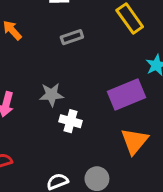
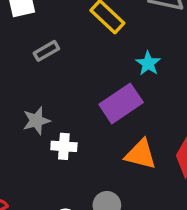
orange triangle: (134, 141) -> (141, 154), turned -44

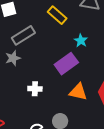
gray rectangle: (46, 51) -> (23, 35), size x1.6
gray star: (36, 121) -> (13, 58), moved

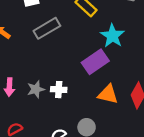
cyan star: (81, 41) -> (112, 36), size x1.5
gray star: (13, 58) -> (36, 89), moved

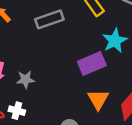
white cross: (59, 90) -> (17, 111), moved
orange triangle: (108, 94) -> (98, 99), turned 35

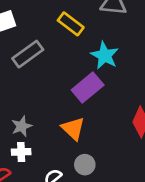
orange triangle: (98, 99) -> (73, 129), moved
white cross: (17, 111) -> (21, 152), moved

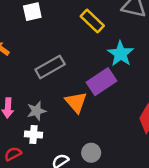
gray rectangle: (28, 54) -> (50, 67), moved
orange triangle: (73, 129) -> (76, 102), moved

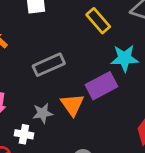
cyan star: (121, 54) -> (125, 58), turned 30
gray star: (36, 111) -> (43, 113), moved

